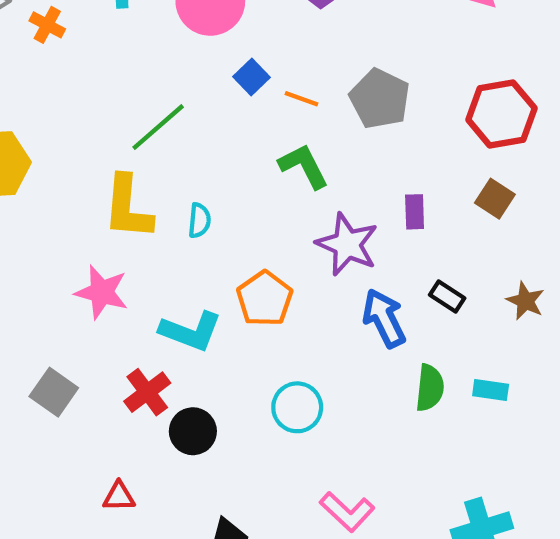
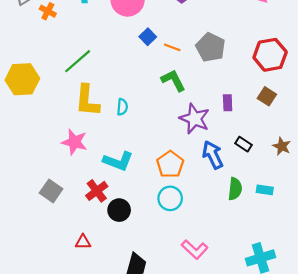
green line: (158, 127) -> (78, 61), moved
orange pentagon: (265, 299) -> (170, 164), moved

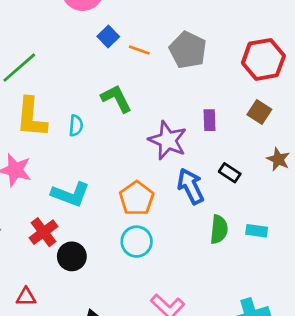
green L-shape: (173, 80) -> (116, 99), moved
brown star: (282, 146) -> (278, 159), moved

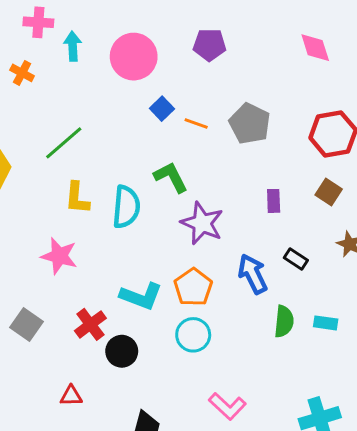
yellow L-shape: (31, 117) -> (77, 198), size x0.7
cyan semicircle: (76, 126) -> (126, 207), size x1.8
purple star: (168, 140) -> (202, 223), moved
cyan L-shape: (70, 194) -> (141, 296), moved

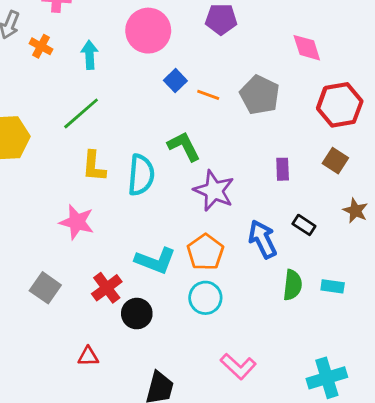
cyan arrow: (73, 46) -> (90, 55), moved
pink diamond: (315, 48) -> (307, 48), moved

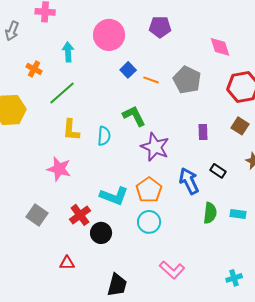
orange cross: (41, 46) -> (34, 69), moved
cyan semicircle: (141, 175) -> (104, 136), size x0.7
cyan cross: (327, 378) -> (234, 278), size x0.6

